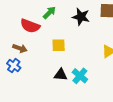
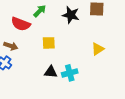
cyan cross: (80, 76) -> (70, 73), turned 35

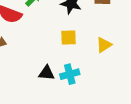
yellow square: (49, 43) -> (69, 38), moved

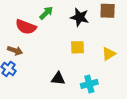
cyan cross: (70, 74) -> (89, 84), moved

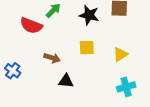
brown arrow: (15, 51) -> (52, 58), moved
cyan cross: (89, 84) -> (126, 87), moved

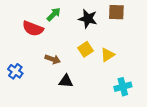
yellow square: (87, 48) -> (86, 49), turned -32
yellow triangle: (120, 54) -> (108, 55), moved

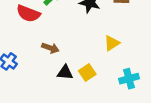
yellow square: (86, 49) -> (87, 73), moved

